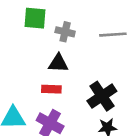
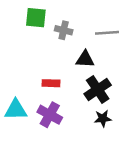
black triangle: (58, 63) -> (85, 59), moved

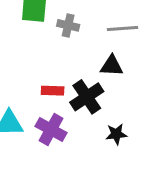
black triangle: (85, 59) -> (112, 66), moved
black cross: (98, 89) -> (87, 97), moved

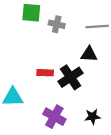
purple cross: (51, 129) -> (54, 117), moved
black star: (116, 134) -> (92, 117), moved

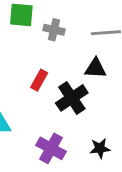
red rectangle: (45, 73) -> (39, 80), moved, turned -63

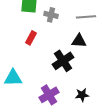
red rectangle: (39, 80) -> (31, 38), moved
purple cross: (51, 148) -> (49, 95), turned 30

